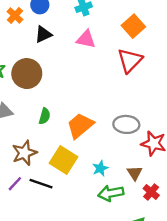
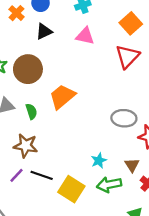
green semicircle: (45, 116) -> (31, 111), moved, turned -35
orange trapezoid: (80, 126) -> (62, 97), moved
brown star: (24, 153) -> (26, 146), turned 30
yellow square: (64, 160) -> (71, 189), moved

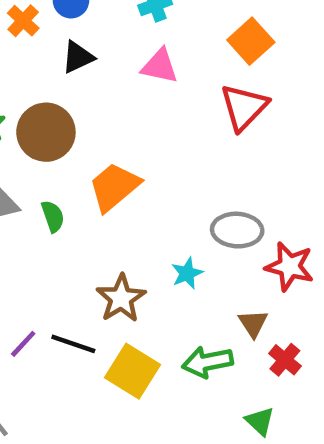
brown star: (26, 146) -> (121, 298), moved, turned 30
cyan star: (99, 161) -> (187, 273), moved

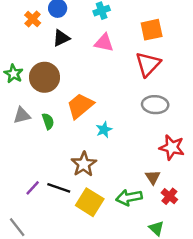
orange square: (251, 41) -> (152, 30), turned 30
gray ellipse: (237, 230) -> (155, 105), moved
cyan star: (187, 273) -> (104, 130), moved

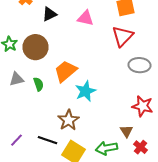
gray ellipse: (155, 105) -> (140, 65), moved
cyan star: (104, 130) -> (86, 91), size x1.5
purple line: (33, 188) -> (16, 140), moved

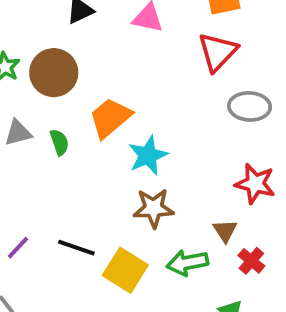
brown star: (68, 120) -> (154, 208), moved, turned 30

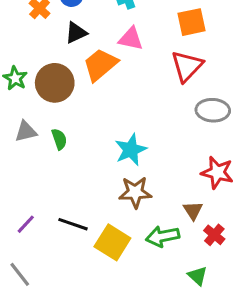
orange trapezoid: (110, 118) -> (100, 65), moved

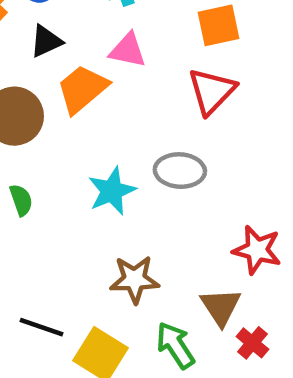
gray ellipse: (213, 110) -> (180, 171), moved
cyan star: (131, 150) -> (112, 191), moved
brown triangle: (193, 211) -> (221, 307), size x1.4
green arrow: (163, 236) -> (175, 345), turned 68

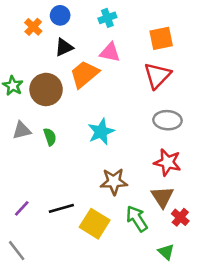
gray ellipse: (180, 171) -> (167, 120), moved
red star: (257, 250) -> (167, 162), moved
black line: (42, 327) -> (61, 208), turned -35

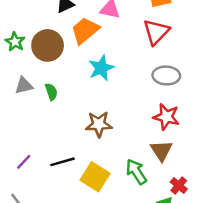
cyan star: (101, 132) -> (101, 68), moved
brown star: (114, 182) -> (99, 124), moved
red cross: (180, 217) -> (179, 186), moved

